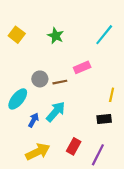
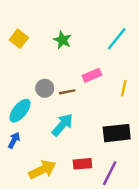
yellow line: (112, 95) -> (124, 88), moved
black rectangle: (104, 119) -> (117, 133), size x1.6
blue arrow: (34, 120) -> (14, 140), moved
red rectangle: (74, 146) -> (82, 164), turned 56

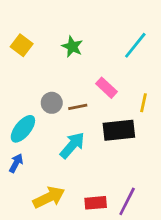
pink rectangle: (92, 75) -> (107, 88), turned 66
black rectangle: (117, 133) -> (119, 130), moved
red rectangle: (82, 164) -> (96, 203), moved

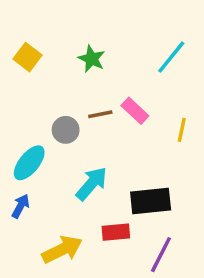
brown line: (78, 107) -> (100, 114), moved
black rectangle: (119, 130) -> (151, 201), moved
red rectangle: (96, 203) -> (116, 232), moved

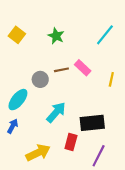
red rectangle: (116, 232) -> (71, 142), turned -70

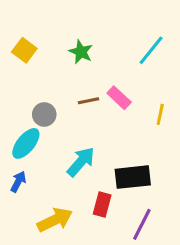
gray circle: (40, 79) -> (44, 114), moved

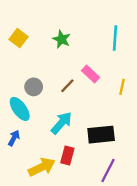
cyan line: (151, 50) -> (115, 38), turned -35
brown line: (88, 101) -> (67, 86), moved, turned -35
cyan ellipse: (26, 143) -> (20, 109), turned -75
red rectangle: (102, 205) -> (67, 155), moved

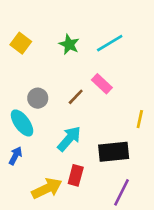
cyan line: (115, 38) -> (110, 43), moved, turned 55
yellow line: (122, 87) -> (140, 119), moved

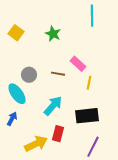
cyan line: (110, 43) -> (92, 16), moved, turned -60
brown line: (76, 97) -> (58, 74), turned 56
yellow line: (140, 119) -> (89, 83), moved

